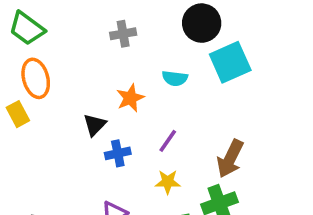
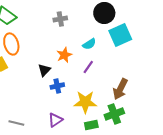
cyan semicircle: (175, 78) -> (89, 44), turned -40
purple line: (168, 141) -> (88, 67), moved
yellow star: (168, 182) -> (85, 102), size x1.6

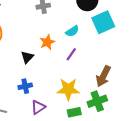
blue cross: (57, 86) -> (25, 86), moved

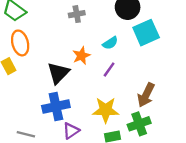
black triangle: (27, 57) -> (58, 73), size x1.5
blue cross: (25, 86) -> (56, 107), size x1.6

